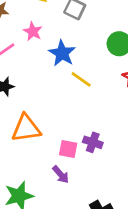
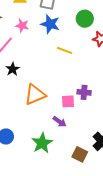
blue star: (62, 53) -> (50, 24), moved
purple arrow: (61, 175) -> (59, 122), moved

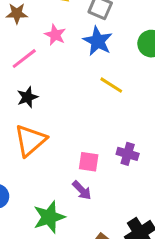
orange triangle: (35, 95) -> (30, 140), moved, turned -30
pink square: (68, 101) -> (89, 162), moved

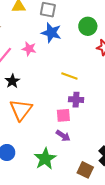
pink star: (55, 35) -> (29, 49), moved
yellow line: (111, 85) -> (69, 76), moved
purple cross: (128, 154) -> (76, 100), moved

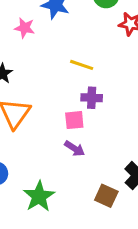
green star: (45, 159) -> (39, 196), moved

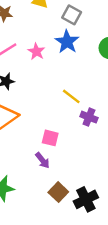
purple cross: (92, 98) -> (89, 117), moved
brown square: (106, 196) -> (58, 192), moved

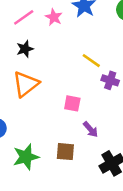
purple arrow: (42, 160) -> (91, 129), moved
brown square: (58, 192) -> (65, 152), moved, turned -36

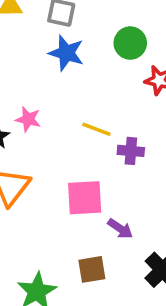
pink star: (54, 17) -> (28, 119), moved
pink square: (72, 103) -> (85, 198), size x1.5

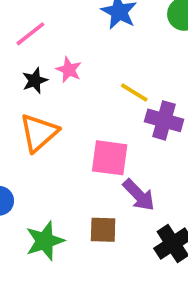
purple cross: (131, 151) -> (164, 120), size x1.4
purple arrow: (120, 229) -> (139, 195), size x1.4

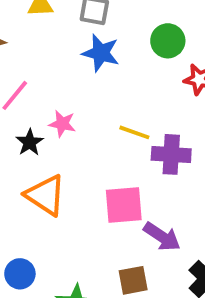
orange triangle: (39, 133) -> (45, 195), turned -33

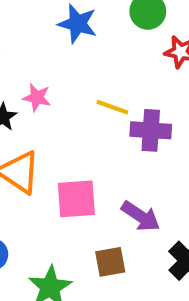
pink square: (124, 205) -> (76, 199), moved

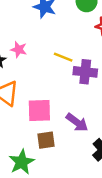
brown square: (110, 262) -> (46, 140), moved

